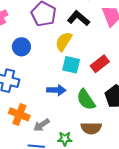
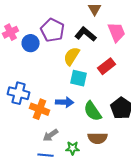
blue circle: (21, 47) -> (31, 43), moved
red rectangle: (100, 64) -> (107, 66), moved
orange cross: (19, 114) -> (40, 109), moved

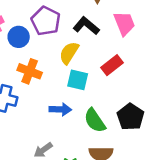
orange cross: (40, 109) -> (30, 71), moved

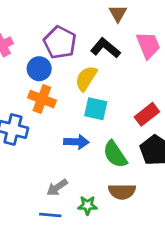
blue circle: (19, 37) -> (39, 69), moved
red rectangle: (112, 65) -> (147, 114), moved

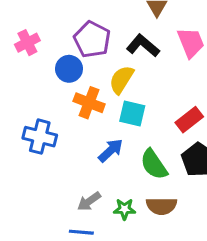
orange cross: (42, 99) -> (89, 103), moved
blue arrow: (76, 142) -> (111, 150), turned -45
green star: (87, 205) -> (124, 209), moved

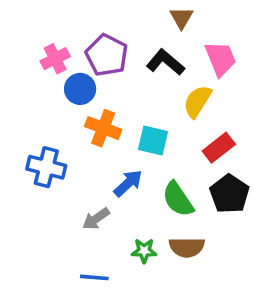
pink cross: (27, 43) -> (55, 59), moved
yellow semicircle: (121, 80) -> (197, 101), moved
gray arrow: (89, 201) -> (96, 219), moved

